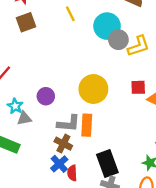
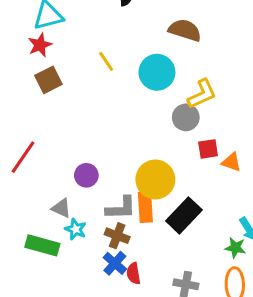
gray circle: (118, 40) -> (186, 117), moved
yellow circle: (93, 89) -> (155, 179), moved
cyan star: (15, 106) -> (76, 229), moved
gray triangle: (24, 118) -> (61, 208), turned 42
black rectangle: (107, 164) -> (184, 215), moved, turned 70

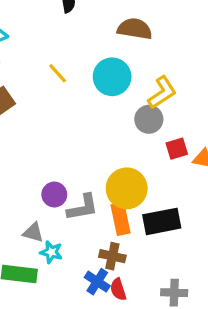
gray L-shape: (121, 208) -> (83, 207), moved
black rectangle: (184, 215) -> (162, 221), turned 44
brown cross: (117, 236) -> (112, 256), moved

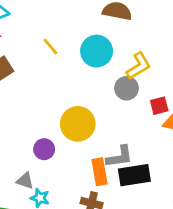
red square: (177, 149) -> (159, 106), moved
yellow circle: (127, 188) -> (78, 124), moved
gray L-shape: (83, 207) -> (119, 157), moved

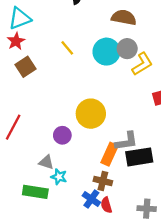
gray circle: (126, 88) -> (127, 49), moved
orange rectangle: (100, 172) -> (110, 154), turned 35

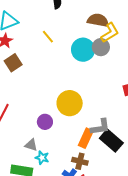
yellow line: (67, 48) -> (48, 37), moved
yellow L-shape: (142, 64) -> (110, 33), moved
black rectangle: (139, 157) -> (111, 141), turned 50

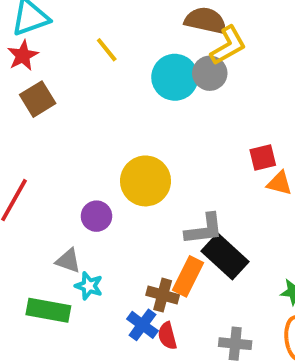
orange rectangle: (86, 138) -> (188, 276), moved

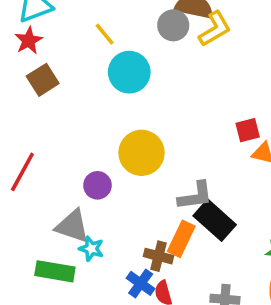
gray circle: (210, 73) -> (173, 25), moved
cyan circle: (175, 77) -> (129, 72), moved
gray triangle: (68, 261) -> (72, 226), size x1.5

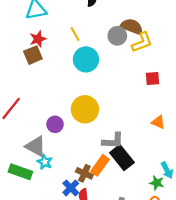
red star: (29, 41) -> (38, 39), moved
red square: (248, 130) -> (152, 79), moved

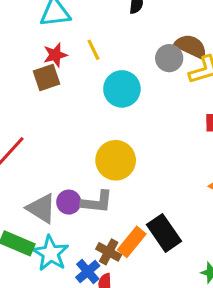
yellow line: (75, 34) -> (93, 50), moved
purple circle: (55, 124) -> (69, 202), moved
gray L-shape: (113, 141) -> (97, 202), moved
cyan star: (45, 162) -> (51, 253), moved, size x1.6

